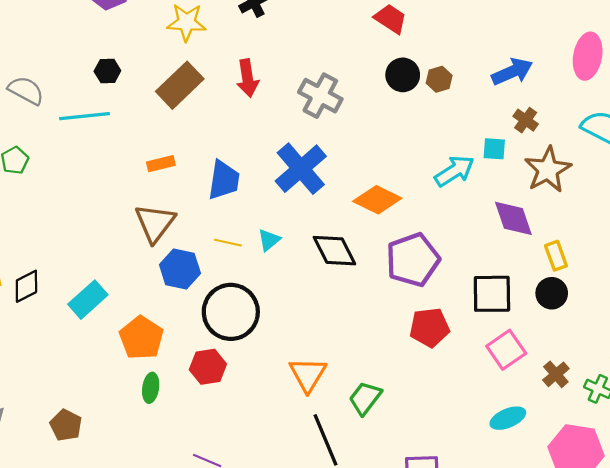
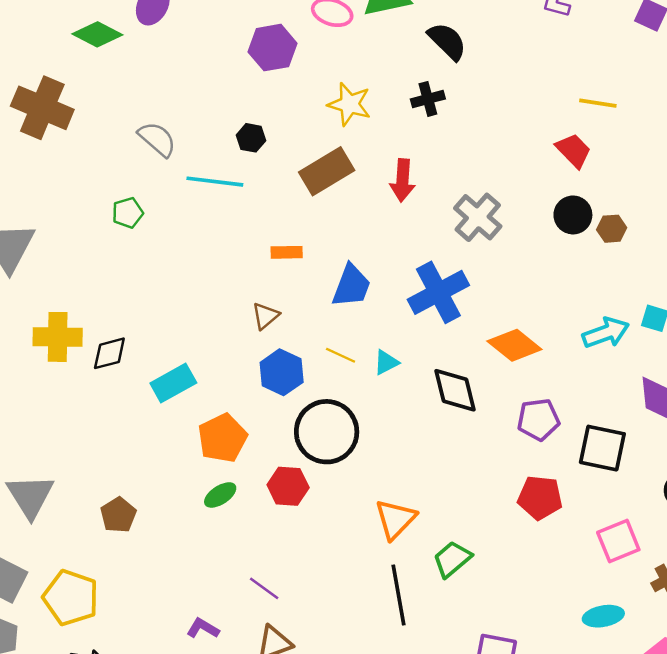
brown triangle: (155, 223) -> (265, 316), size x0.6
purple pentagon: (413, 260) -> (538, 420), size x0.7
black square: (492, 294) -> (602, 448), moved
green ellipse: (151, 388) -> (220, 495), turned 36

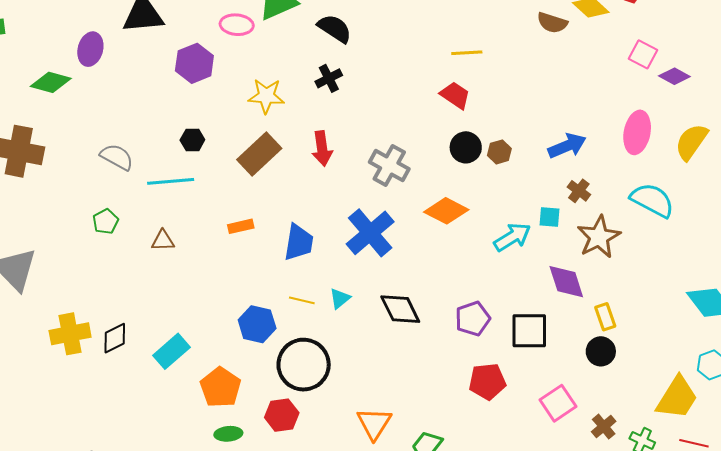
brown triangle: (265, 316) -> (163, 241), moved, turned 50
orange diamond: (514, 345) -> (446, 211), moved
green ellipse: (220, 495) -> (228, 434), turned 40

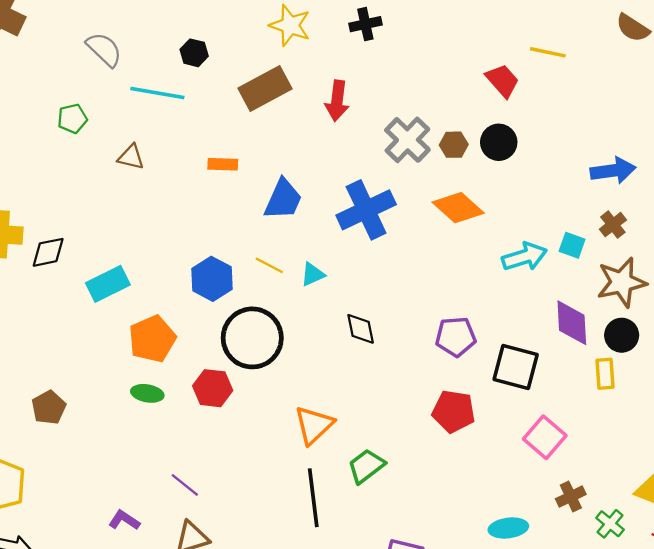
yellow line: (467, 53) -> (548, 52), moved
brown hexagon: (499, 152) -> (454, 145), moved
black diamond: (400, 309) -> (361, 329), moved, size x0.7
black circle: (601, 351) -> (622, 335), moved
pink square: (558, 403) -> (545, 437), moved, turned -30

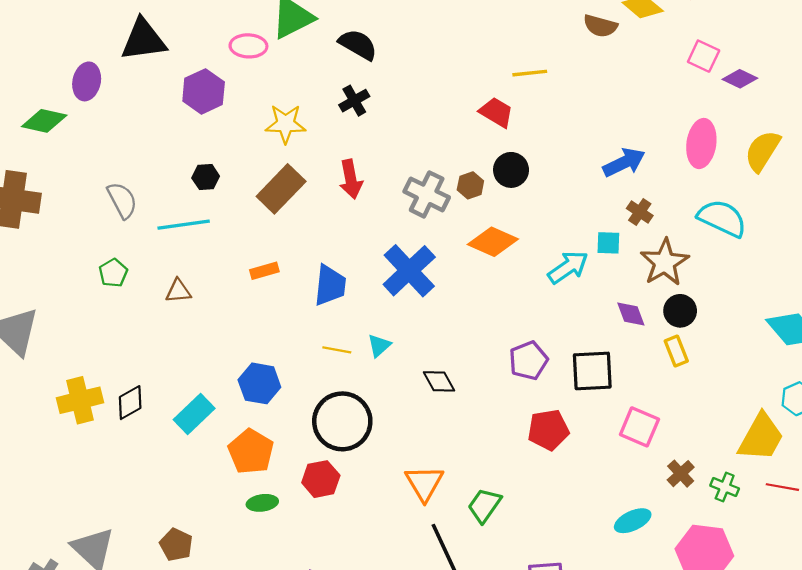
gray semicircle: (104, 49) -> (122, 200), turned 36
blue hexagon: (212, 279) -> (259, 383), moved
purple diamond: (572, 323) -> (631, 314), size x0.7

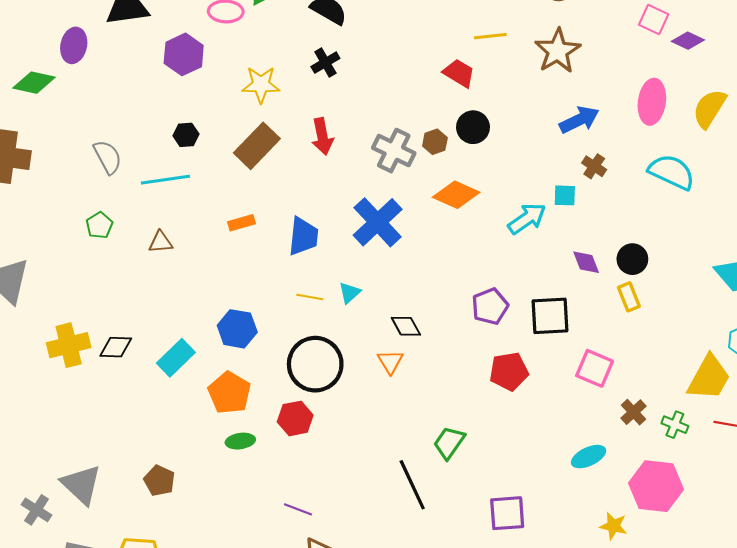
brown star: (665, 262) -> (558, 51), moved
black diamond: (130, 403) -> (116, 347), turned 32
orange triangle: (424, 483) -> (390, 362), moved, size x0.7

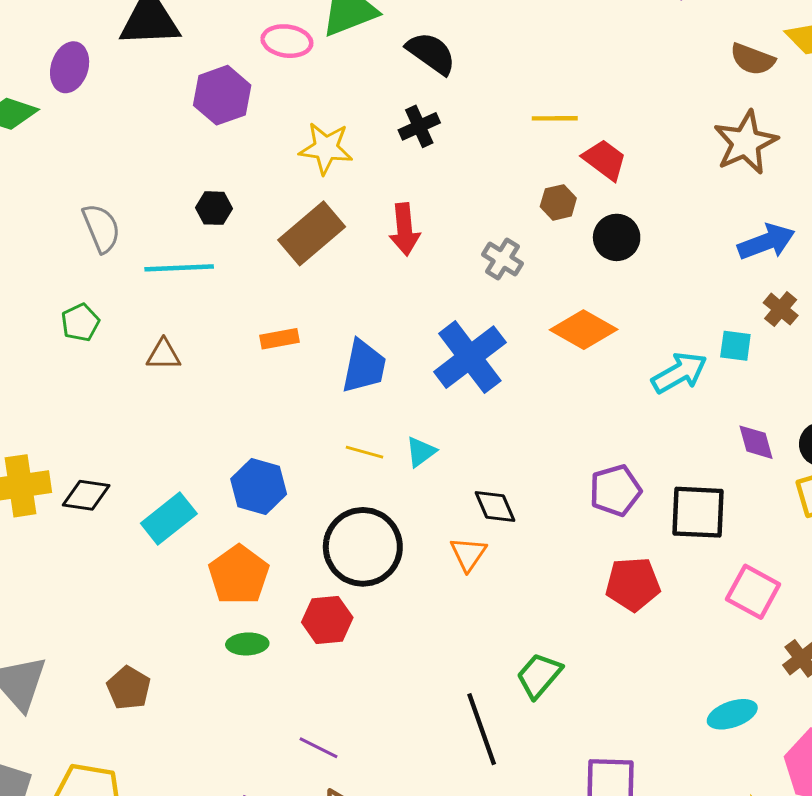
yellow line: (490, 36) -> (555, 118), moved
brown hexagon: (435, 142) -> (558, 202), moved
gray cross: (394, 151) -> (503, 259), size x0.7

